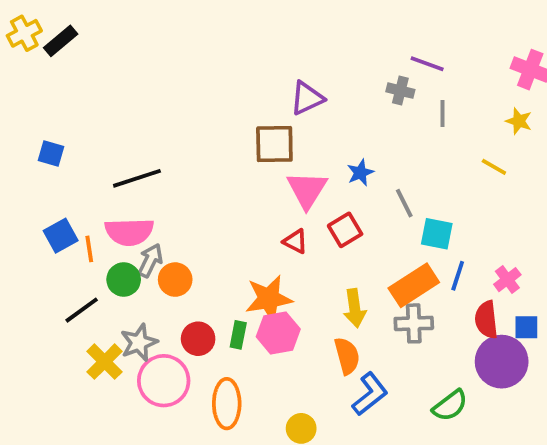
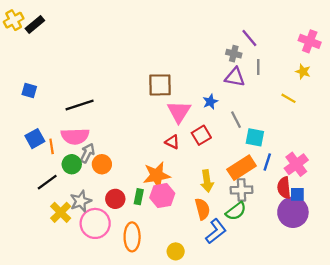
purple line: (427, 64) -> (249, 38), turned 30
purple triangle: (307, 98) -> (235, 77), moved, turned 35
pink cross: (507, 280) -> (296, 164), size x1.5
blue square: (526, 327) -> (297, 194), moved
green semicircle: (450, 406) -> (236, 211), moved

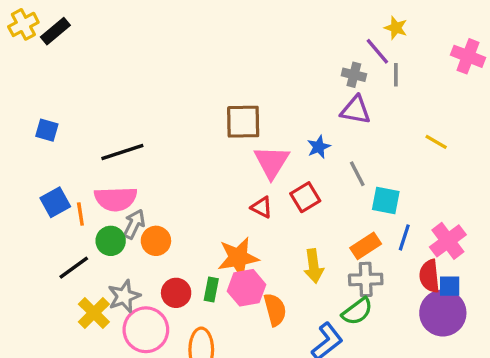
gray line: (258, 67) -> (396, 75), moved
yellow star: (303, 72) -> (396, 28), moved
orange rectangle: (242, 168) -> (366, 246), size x0.7
orange semicircle: (202, 209) -> (275, 310), moved

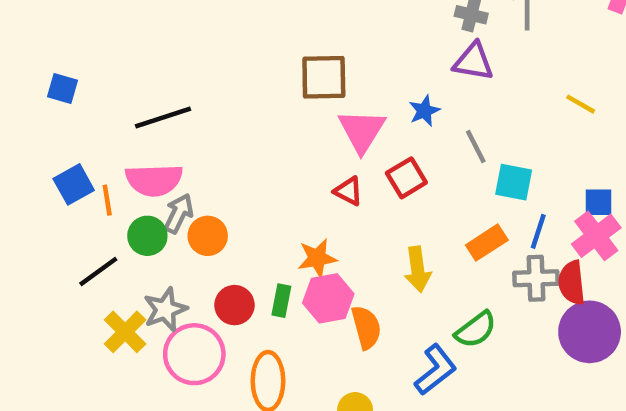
orange star: (238, 258) -> (317, 258), size x0.7
gray cross: (366, 279) -> (536, 278), moved
blue square: (450, 286) -> (598, 202), moved

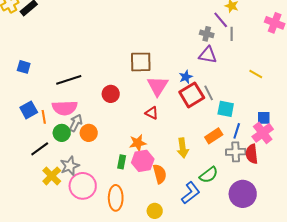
red square: (406, 178) -> (192, 95), moved, size x1.4
red circle: (234, 305) -> (111, 94), moved
purple circle: (590, 332) -> (243, 194), moved

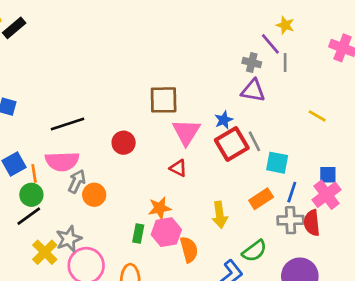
green circle: (62, 133) -> (31, 195), moved

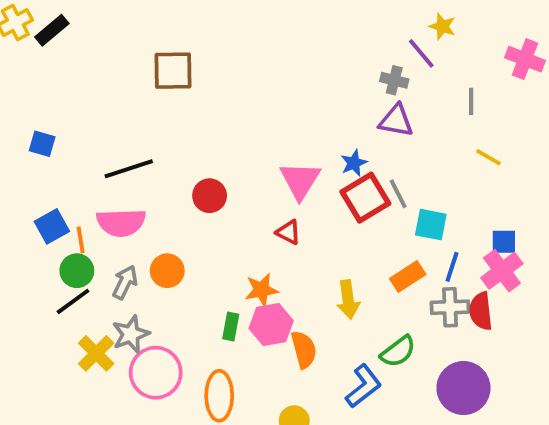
gray line: (285, 63) -> (471, 101), moved
brown square: (164, 100) -> (173, 71), moved
gray arrow: (77, 181) -> (125, 282), moved

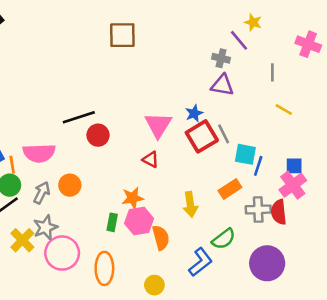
brown square: (173, 71) -> (122, 35), moved
black line: (129, 169) -> (79, 117), moved
blue line: (452, 267) -> (258, 166), moved

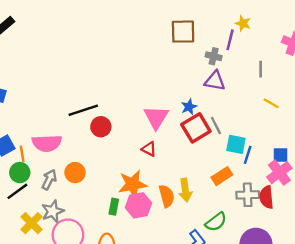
brown square: (122, 35) -> (183, 32), moved
purple line: (239, 40) -> (230, 40), turned 54
orange star: (133, 198) -> (133, 184), size x1.4
orange semicircle: (161, 238) -> (167, 196), moved

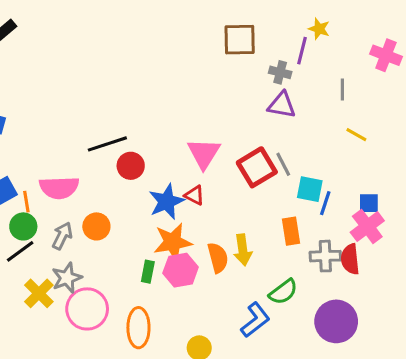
blue star: (189, 107) -> (166, 202), moved, size x1.6
orange rectangle: (222, 176) -> (291, 231), turned -66

